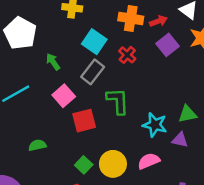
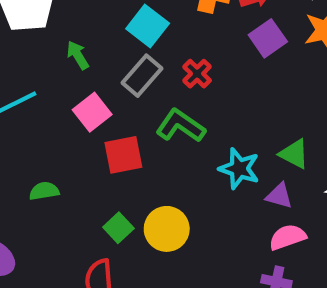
red cross: (127, 55) -> (197, 74), moved
green L-shape: (118, 101) -> (181, 126), turned -56
green triangle: (188, 114) -> (294, 154), turned 36
pink semicircle: (149, 161) -> (288, 237), moved

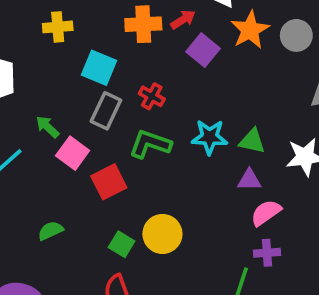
green arrow: (78, 55) -> (47, 127), moved
cyan star: (239, 169) -> (210, 137), moved

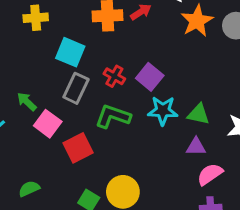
purple square: (203, 50) -> (150, 77), moved

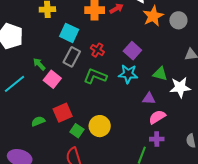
purple square: (150, 77) -> (132, 51), moved
green triangle: (198, 114) -> (160, 74), moved
red square: (78, 148) -> (63, 113), moved

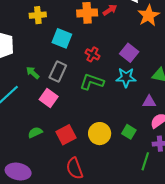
gray rectangle: (72, 57) -> (58, 72), moved
pink square: (52, 79) -> (49, 98), moved
red square: (63, 113) -> (66, 135), moved
green square: (77, 131) -> (129, 132), moved

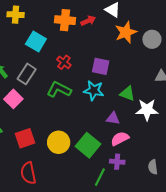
purple square: (129, 53) -> (101, 66), turned -36
green square: (129, 132) -> (88, 145), size x1.6

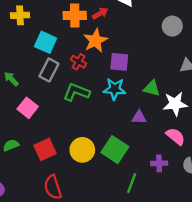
orange star: (126, 32) -> (95, 41), moved
gray rectangle: (27, 74) -> (49, 70), moved
pink semicircle: (120, 139) -> (175, 136), moved, turned 72
purple cross: (117, 162) -> (159, 163), moved

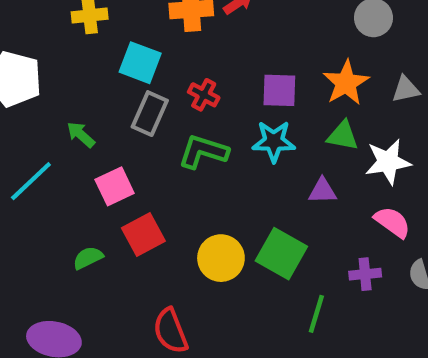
orange star: (95, 41) -> (346, 83), moved
pink square: (28, 108) -> (115, 186), turned 30
red square: (45, 149) -> (143, 234), moved

